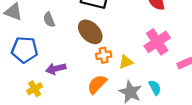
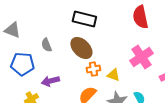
gray semicircle: (49, 20) -> (46, 45), moved
yellow triangle: (126, 62) -> (113, 75), turned 40

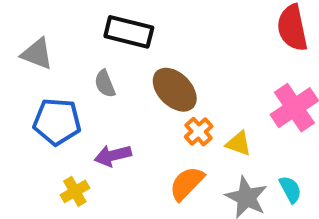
black rectangle: (84, 19) -> (129, 32), moved
orange cross: (93, 69) -> (199, 132), turned -32

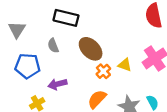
gray triangle: (37, 54) -> (17, 30), turned 42
yellow triangle: (239, 144) -> (125, 65), moved

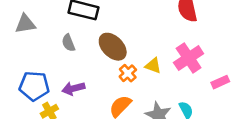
gray triangle: (17, 30) -> (25, 24), turned 48
blue pentagon: (28, 66) -> (34, 86), moved

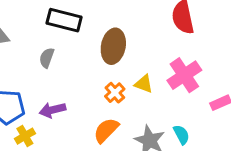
gray semicircle: (68, 43) -> (47, 58), turned 42
brown ellipse: (113, 47) -> (113, 46), moved, turned 56

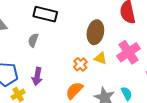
brown ellipse: (113, 46) -> (95, 32), moved
purple arrow: (52, 110) -> (37, 76), turned -66

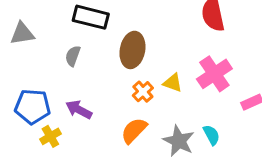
brown ellipse: (95, 32) -> (132, 50), moved
purple arrow: (37, 76) -> (79, 110), turned 108

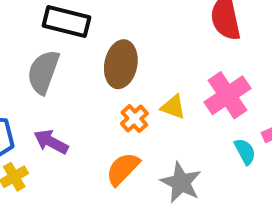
gray semicircle: (73, 56) -> (43, 72), size x1.6
cyan semicircle: (211, 135) -> (245, 152), moved

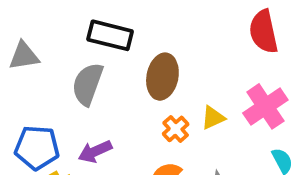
yellow triangle: (173, 107) -> (213, 118), turned -45
purple arrow: (51, 142) -> (95, 151), turned -52

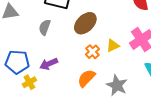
brown ellipse: (162, 77) -> (85, 23), turned 35
gray semicircle: (88, 84) -> (45, 27), size x0.7

